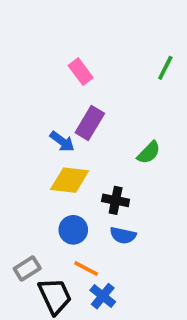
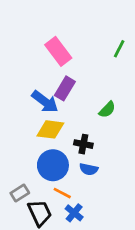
pink rectangle: (81, 72) -> (58, 51), size x1.5
blue arrow: (62, 141) -> (45, 102), size x1.5
blue circle: (73, 230) -> (53, 165), size x1.5

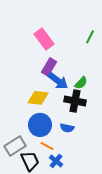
blue arrow: (45, 102) -> (58, 81), moved
black cross: (83, 144) -> (75, 101), moved, size x1.5
gray rectangle: (20, 193) -> (15, 146), size x1.5

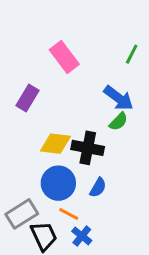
purple rectangle: (49, 67) -> (28, 98), moved
blue arrow: (58, 81) -> (118, 98), moved
black cross: (75, 101) -> (88, 148), moved
blue semicircle: (67, 128) -> (98, 188), turned -72

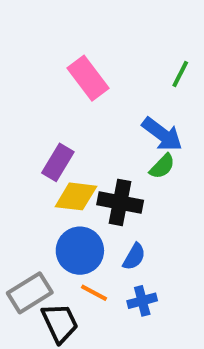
purple rectangle: (28, 98) -> (58, 162), moved
blue cross: (82, 236) -> (142, 301), moved, turned 36

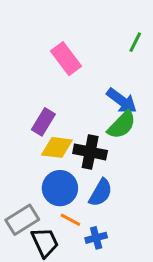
green line: (180, 74) -> (135, 42), moved
green semicircle: (162, 166) -> (122, 125), size x1.5
blue semicircle: (134, 257) -> (101, 193), size x1.4
blue cross: (142, 301) -> (96, 238), moved

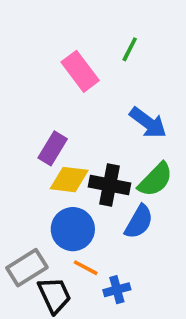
green line: (135, 42) -> (130, 49), moved
green semicircle: (122, 125) -> (155, 180), moved
blue semicircle: (101, 193) -> (139, 222), moved

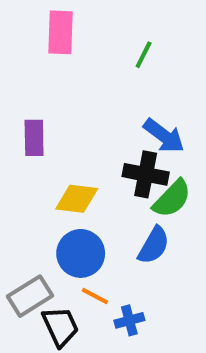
pink rectangle: (80, 71) -> (60, 32), moved, turned 39
purple rectangle: (53, 148) -> (34, 138), moved, turned -32
black cross: (110, 185) -> (146, 174), moved

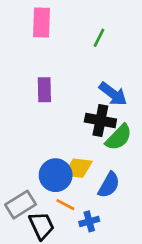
purple rectangle: (34, 138) -> (44, 90), moved
yellow diamond: (77, 199) -> (78, 168), moved
blue semicircle: (154, 245) -> (109, 185), moved

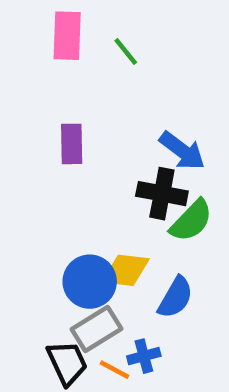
green line: (99, 38) -> (126, 51), moved, turned -66
gray rectangle: (21, 205) -> (96, 329), moved
orange line: (65, 205) -> (114, 370), moved

